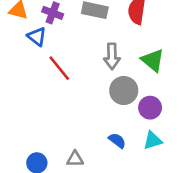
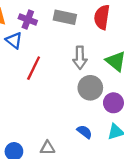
red line: (59, 68) -> (34, 68), turned 65

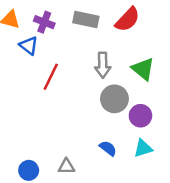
red semicircle: (102, 17) -> (127, 20), turned -145

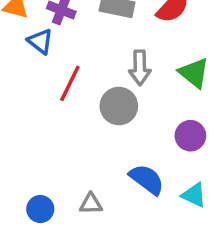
gray circle: (114, 99) -> (119, 106), moved
blue semicircle: (108, 148) -> (147, 179), size x1.5
cyan triangle: (143, 148) -> (194, 195), moved, turned 42

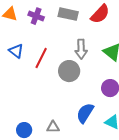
blue triangle: (40, 41) -> (16, 51), moved
blue semicircle: (147, 179) -> (85, 113), turned -95

